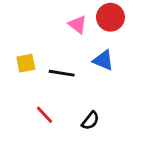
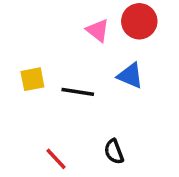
red line: (44, 115) -> (56, 159), moved
black semicircle: (90, 121) -> (114, 152), turned 120

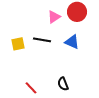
pink triangle: (98, 30) -> (54, 17), turned 48
black line: (78, 92) -> (42, 40), moved

